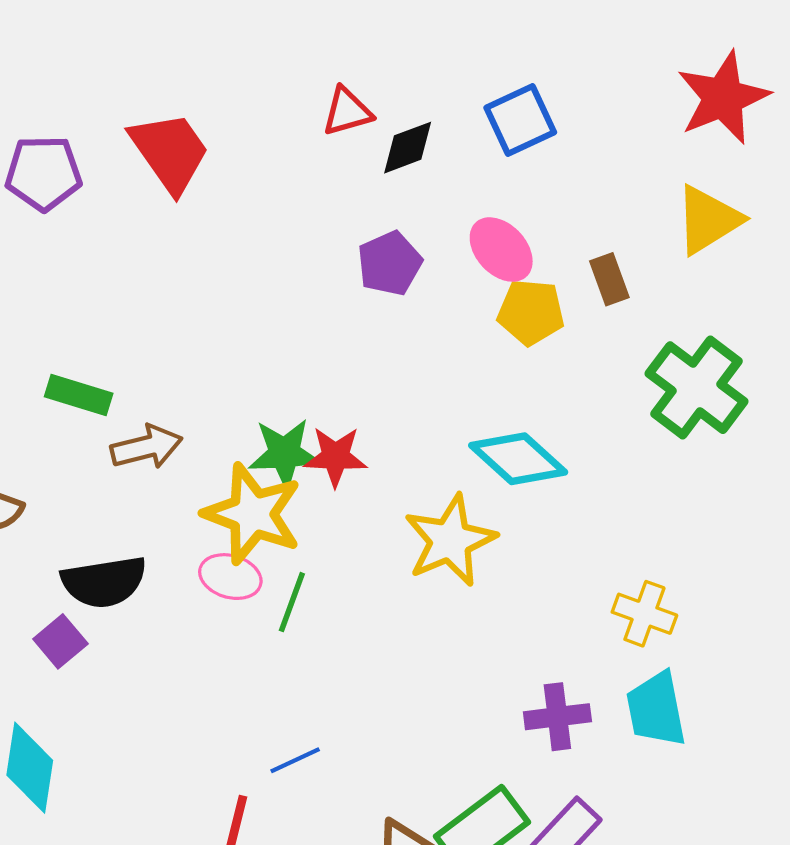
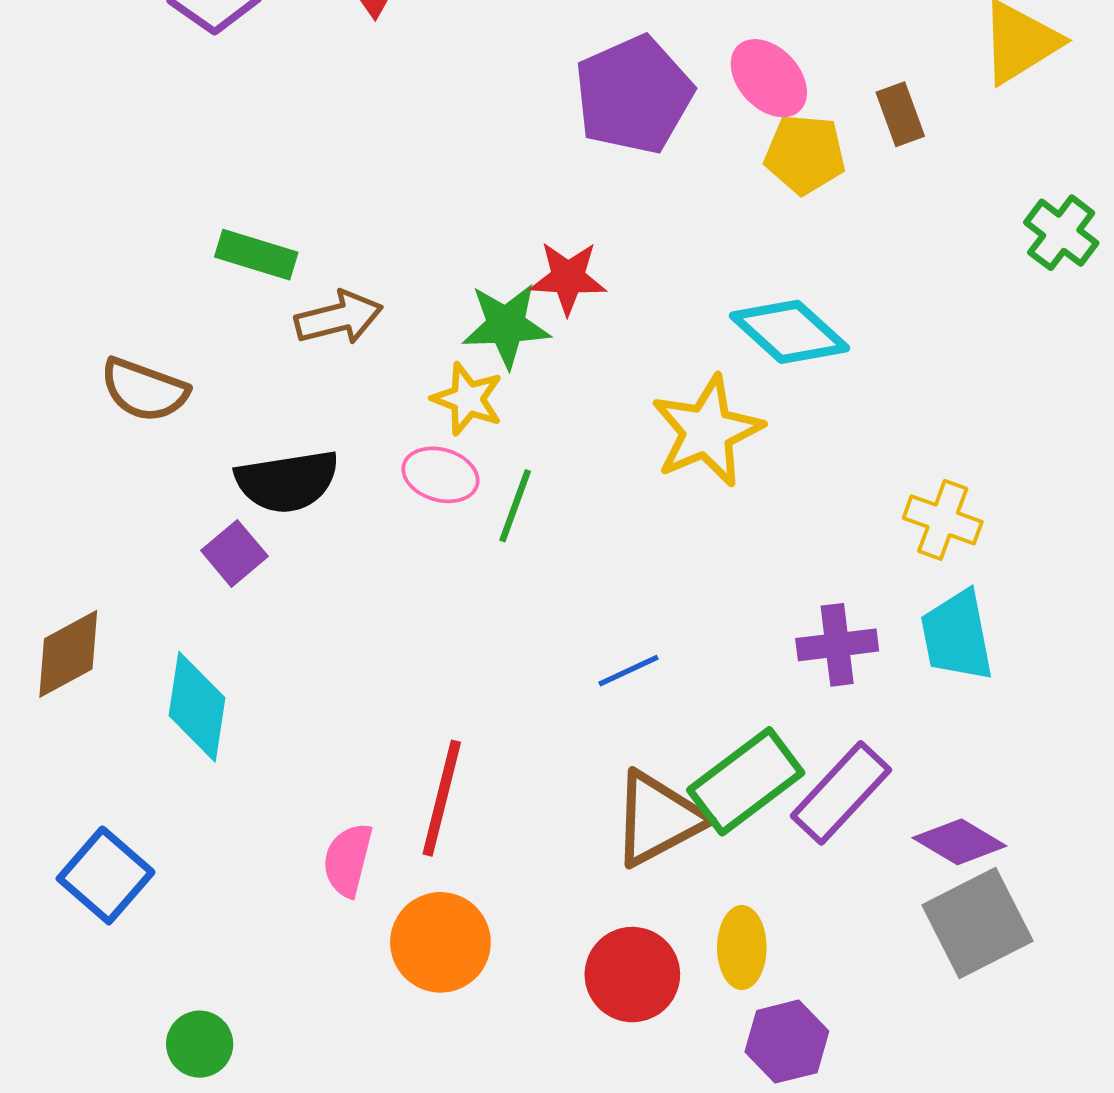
purple pentagon: (390, 263) -> (634, 95), size x1.5
green cross: (696, 388) -> (1061, 233), moved, size x0.6
red star: (335, 457) -> (568, 278), moved
yellow star: (253, 514) -> (468, 399), size x0.6
blue line: (295, 760) -> (628, 671), moved

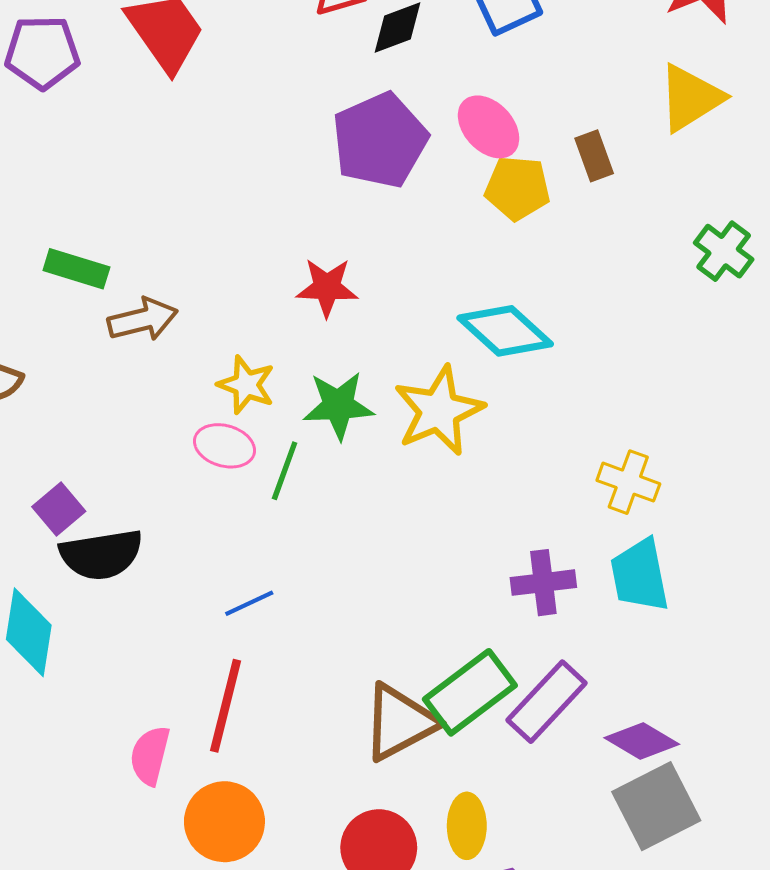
green star: (506, 325) -> (338, 405), moved
black semicircle: (287, 481) -> (101, 555), moved
blue line: (628, 671) -> (249, 603), moved

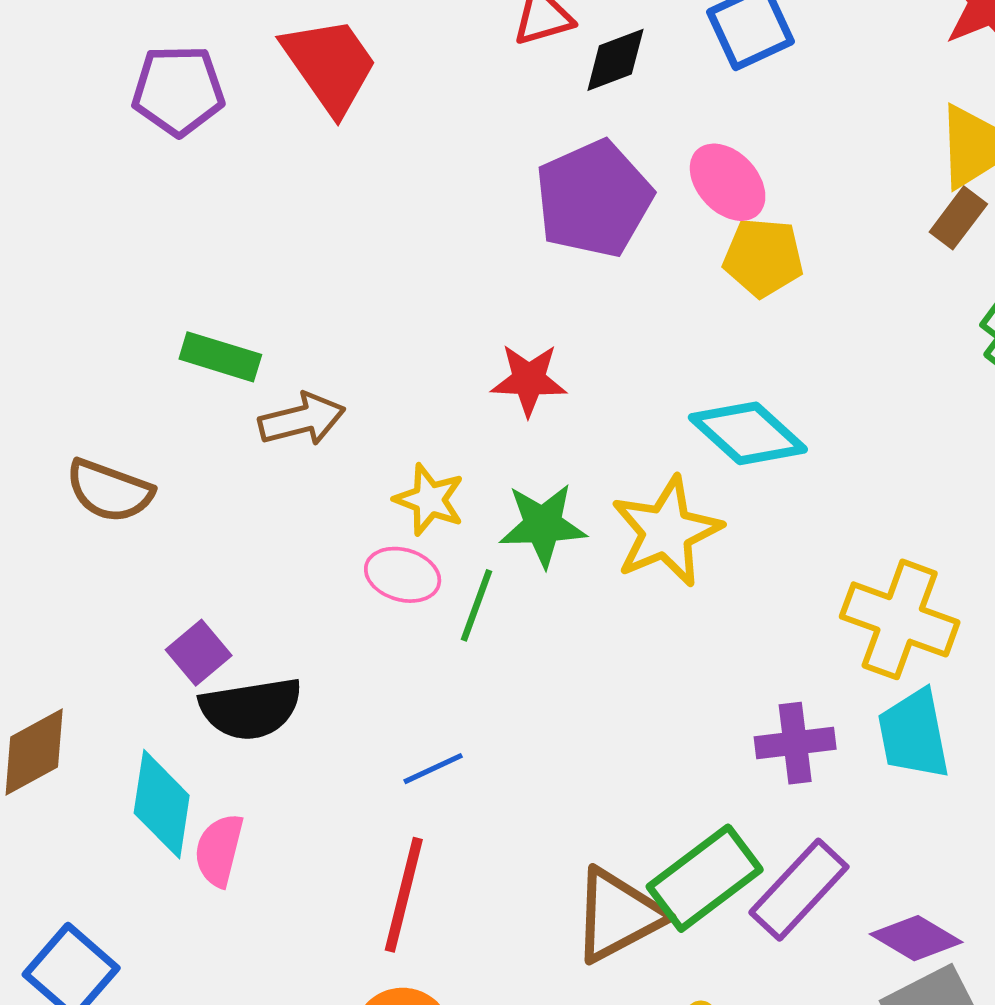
brown rectangle: (594, 156) -> (958, 218), moved, turned 57
yellow cross: (628, 482) -> (900, 619), size x1.5
pink semicircle: (150, 755) -> (219, 850), moved

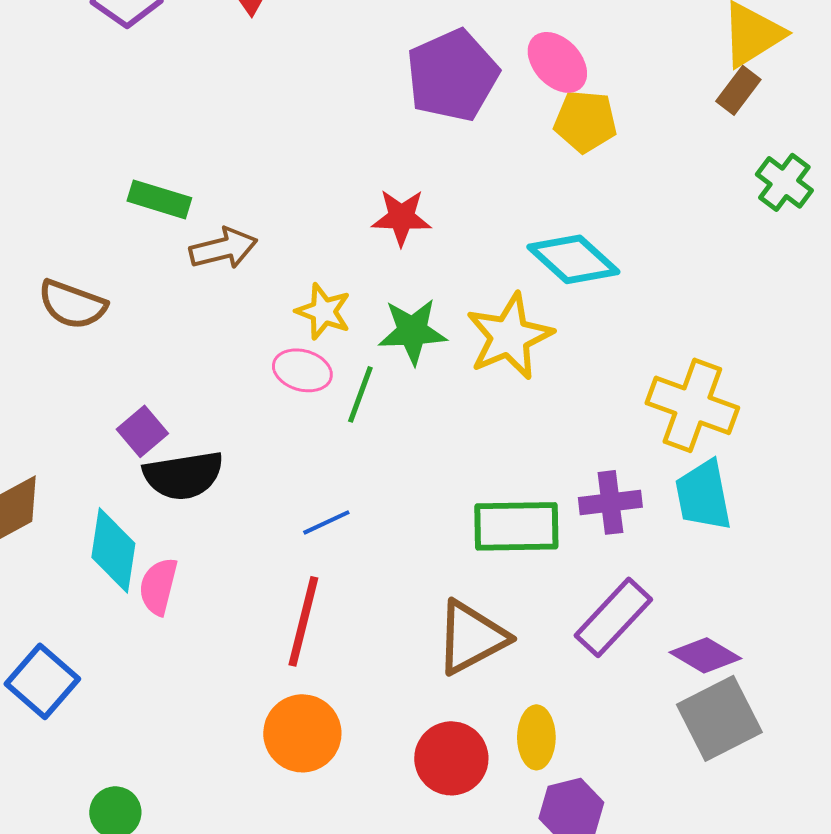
green rectangle: (705, 878) -> (516, 526), moved, turned 36

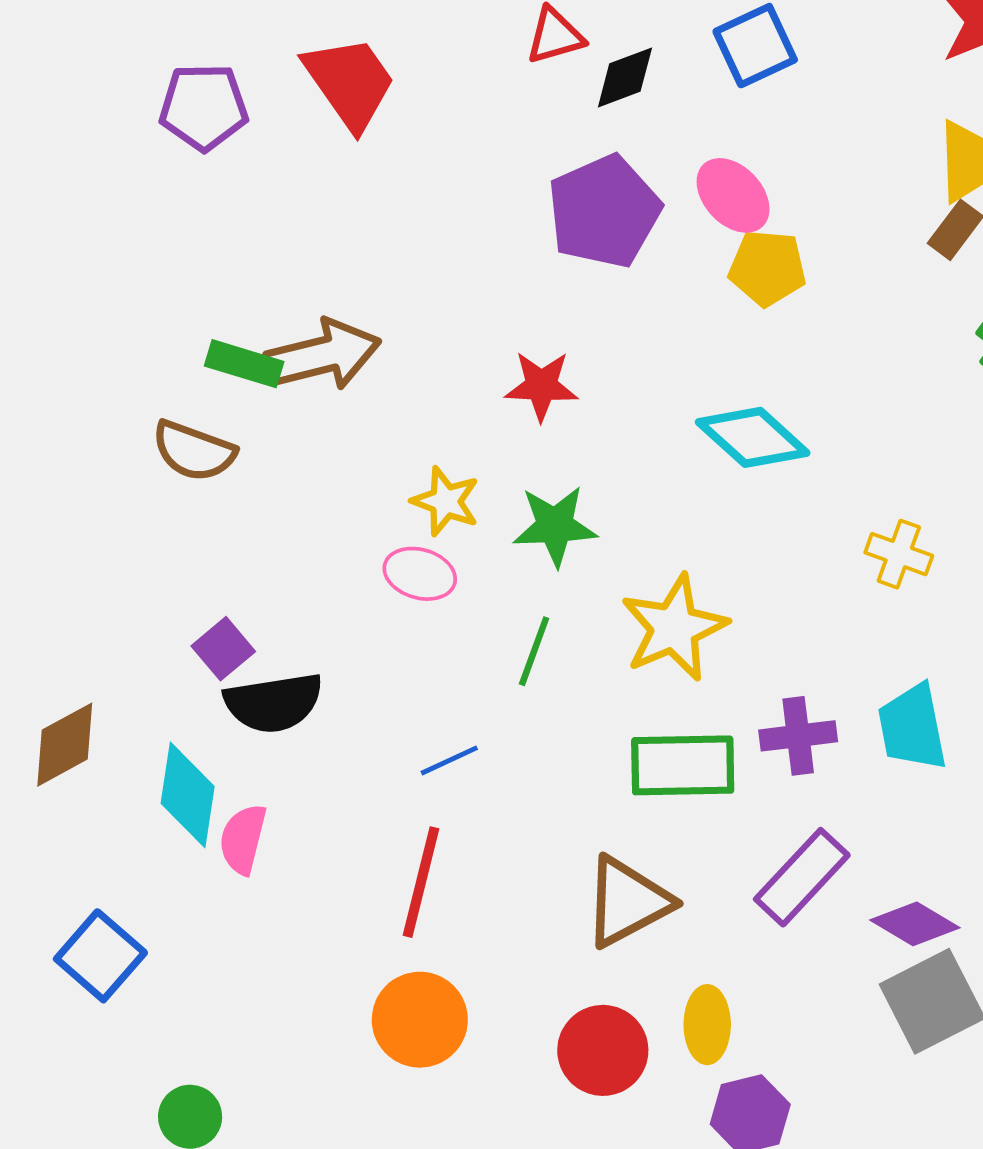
brown arrow: (223, 248) -> (323, 355), moved, size x1.4
brown semicircle: (72, 304) -> (194, 451), moved
yellow star: (509, 336) -> (674, 628), moved
green line: (360, 394) -> (534, 651), moved
yellow cross: (692, 405) -> (899, 554), moved, size x0.6

